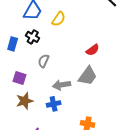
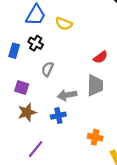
yellow semicircle: (59, 19) -> (64, 24), turned 77
gray trapezoid: (88, 76) -> (95, 85), turned -35

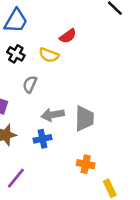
yellow semicircle: (64, 24) -> (49, 55), moved
red semicircle: (100, 57) -> (68, 36), moved
gray trapezoid: (95, 85) -> (84, 119), moved

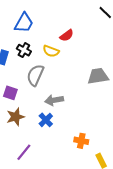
gray semicircle: (30, 84) -> (35, 75), size x1.5
gray trapezoid: (84, 119) -> (98, 76), moved, turned -100
blue cross: (43, 139) -> (46, 120), turned -32

